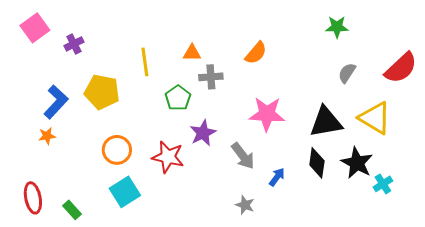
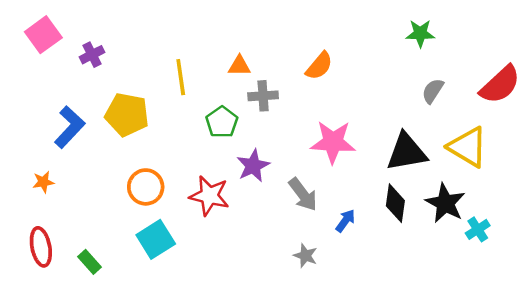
orange star: (47, 136) -> (43, 182), moved

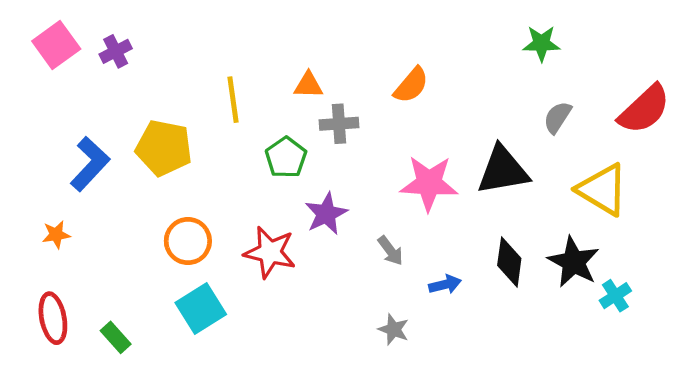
purple cross: (92, 55) -> (116, 51), moved
black triangle: (407, 152) -> (503, 170), moved
gray arrow: (303, 194) -> (390, 251), size x0.7
blue arrow: (345, 221) -> (445, 284), turned 40

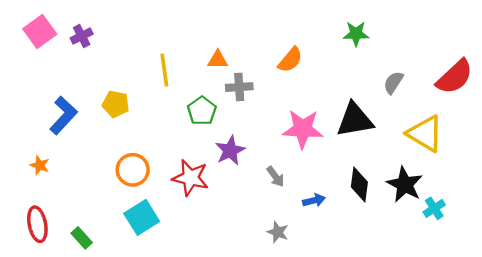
green star: (541, 43) -> (356, 34), moved
yellow pentagon: (164, 148) -> (116, 104), size x0.7
orange star: (56, 235) -> (40, 165), turned 30

